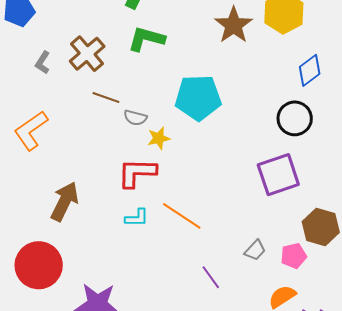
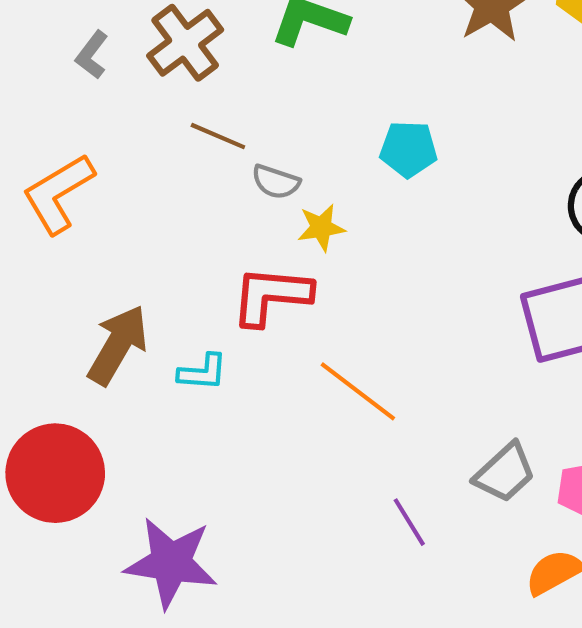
cyan pentagon: (198, 98) -> (408, 149), size x0.6
cyan L-shape: (137, 218) -> (203, 372), moved
gray trapezoid: (255, 250) -> (505, 473), size x1.4

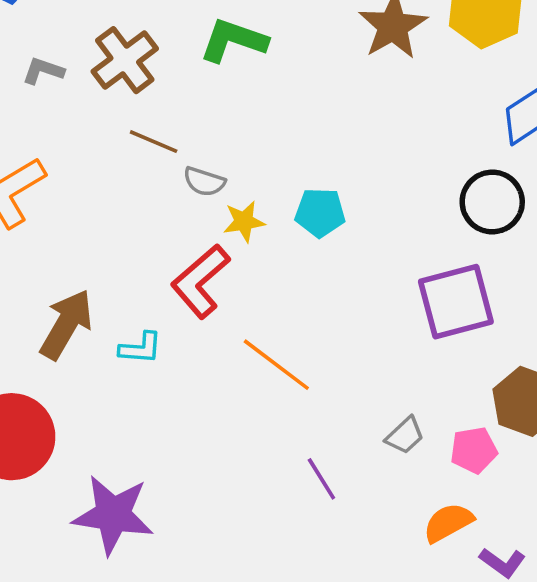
gray L-shape: (92, 55) -> (43, 71), turned 72
cyan pentagon: (408, 149) -> (320, 213), moved
red L-shape: (271, 296) -> (200, 281), turned -46
gray trapezoid: (505, 473) -> (405, 436), size x0.7

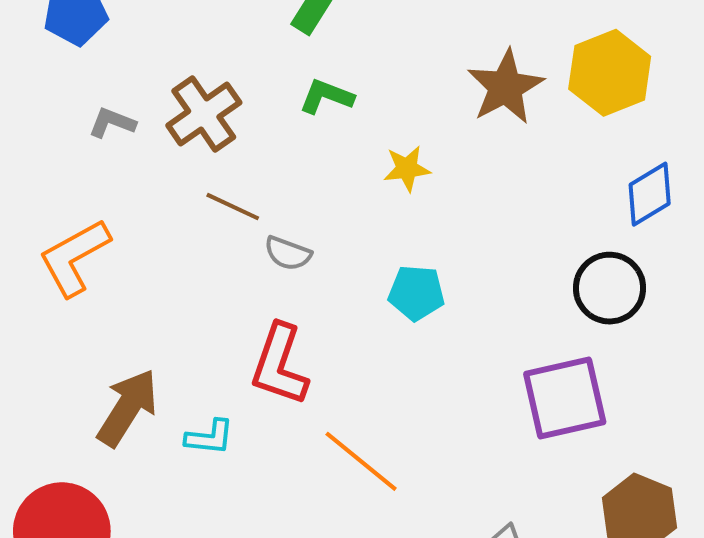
green L-shape: (233, 40) -> (326, 96), size x0.7
yellow star: (244, 221) -> (407, 169), moved
red L-shape: (200, 281) -> (279, 365), turned -32

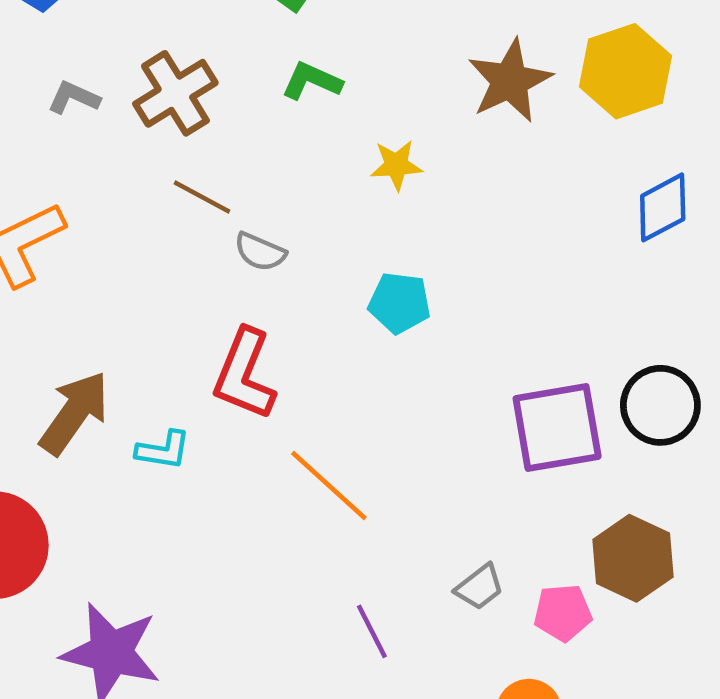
black circle: (610, 288) -> (660, 405), moved

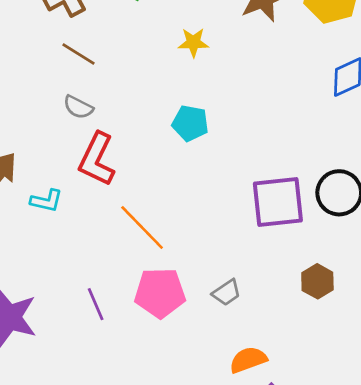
gray semicircle: (260, 252) -> (78, 107), moved
brown hexagon: (633, 558) -> (317, 281), size x0.7
pink pentagon: (563, 613) -> (160, 293), moved, size x1.5
purple line: (372, 631) -> (96, 304), moved

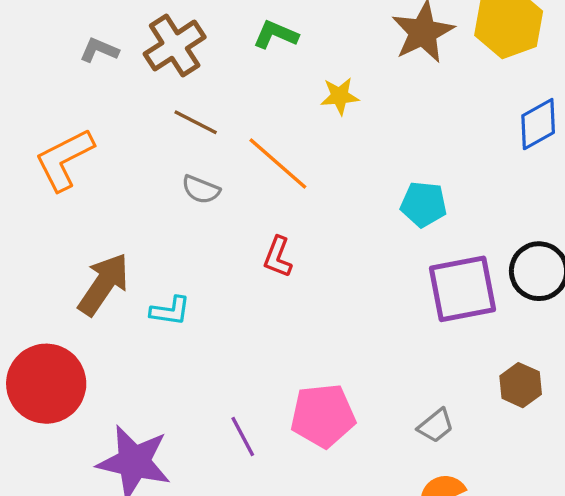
cyan pentagon: (190, 123) -> (424, 204), moved
red L-shape: (97, 159) -> (278, 257), moved, size x0.6
orange line: (142, 228) -> (278, 163), moved
gray trapezoid: (227, 293) -> (436, 426), moved

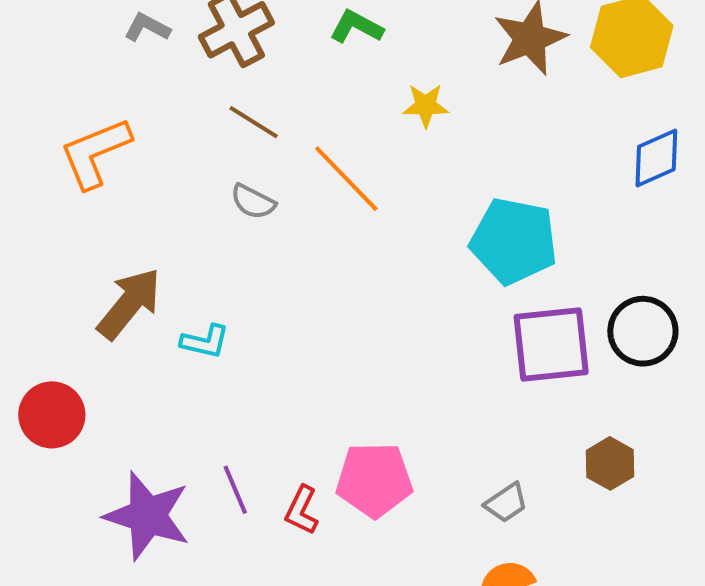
cyan pentagon: (424, 204) -> (514, 241), size x1.6
red L-shape: (278, 257) -> (302, 510), moved
red circle: (46, 384) -> (52, 415), size x0.7
purple line: (243, 437) -> (235, 490), moved

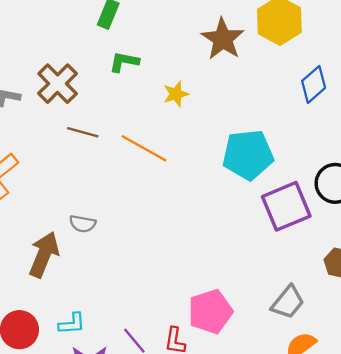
gray semicircle: (253, 202) -> (83, 224), moved
cyan L-shape: (205, 342) -> (72, 324), moved
gray trapezoid: (506, 503) -> (288, 302), size x1.4

